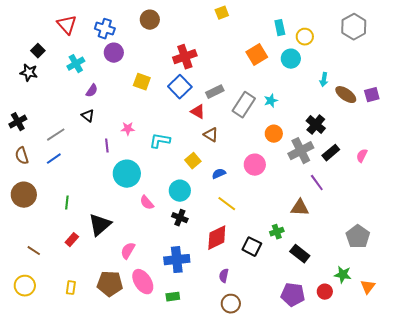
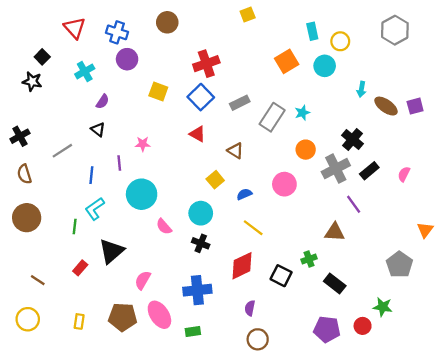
red triangle: (198, 112) -> (197, 134), moved
cyan L-shape: (160, 141) -> (95, 209), moved, turned -45
blue line: (54, 159) -> (91, 175), moved, turned -49
orange triangle: (368, 287) -> (425, 230), moved

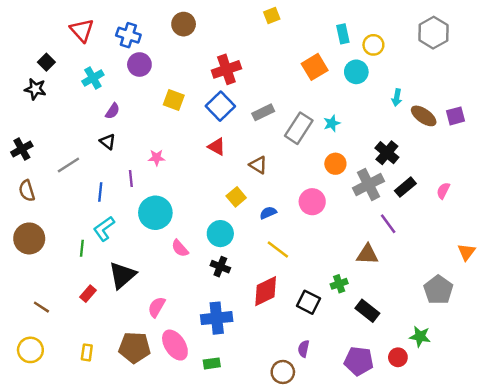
purple semicircle: (250, 308) -> (304, 349), moved

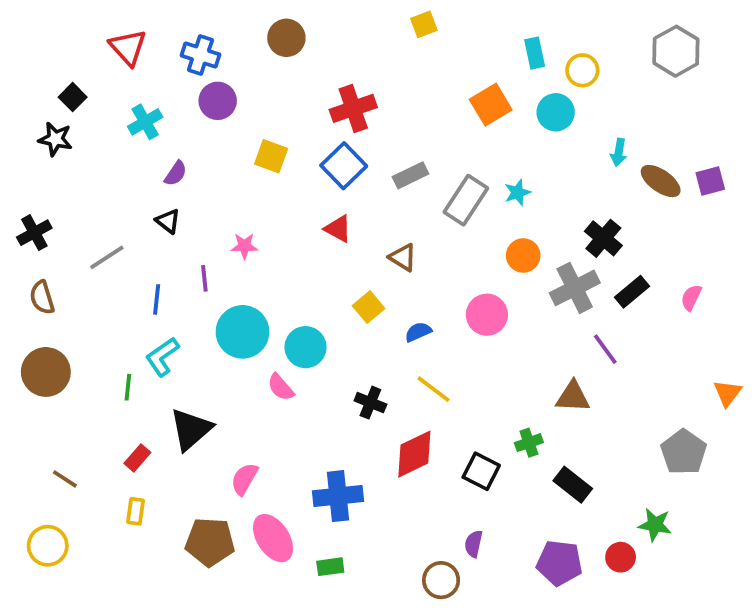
cyan circle: (220, 234) -> (305, 347), moved
black cross: (220, 267) -> (370, 403), moved
yellow rectangle: (87, 352) -> (136, 511), moved

